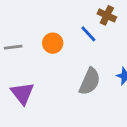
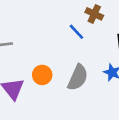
orange circle: (53, 43) -> (42, 75), moved

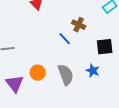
gray semicircle: (78, 77) -> (66, 75), turned -45

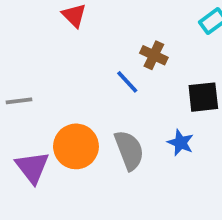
orange circle: (38, 73) -> (76, 146), size x1.5

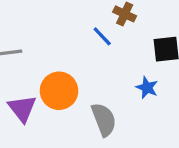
gray semicircle: (129, 150) -> (104, 120), moved

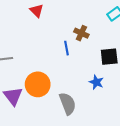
blue line: (102, 36) -> (66, 48), turned 32

